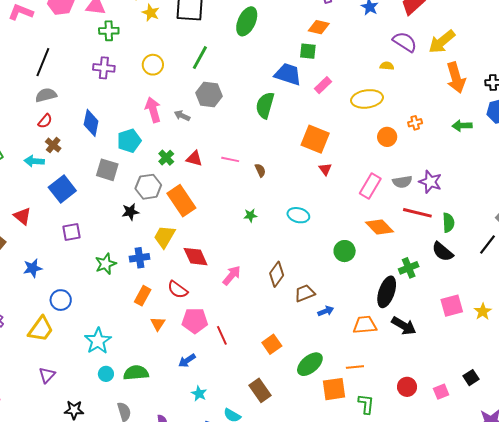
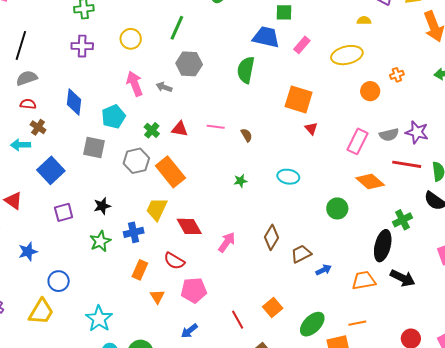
red semicircle: (45, 121) -> (28, 104), turned -119
black star: (130, 212) -> (102, 206), moved
red line: (222, 335) -> (238, 320), moved

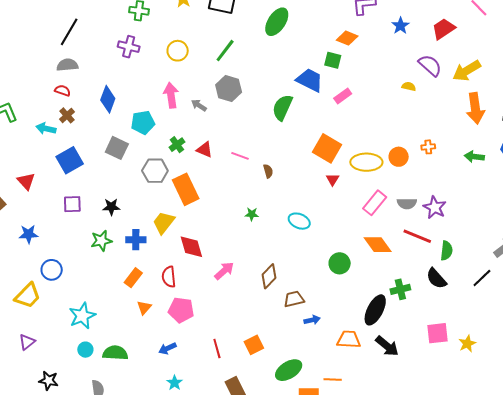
yellow ellipse: (347, 55) -> (366, 162), moved
red semicircle: (174, 261) -> (169, 277), turned 40

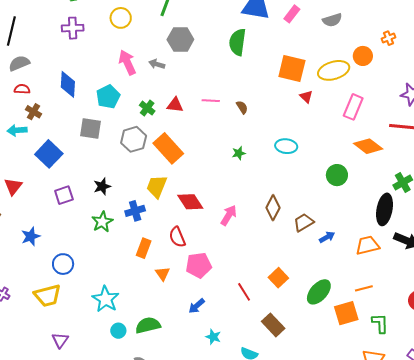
red triangle: (26, 181) -> (13, 186), turned 36
gray semicircle: (407, 203) -> (332, 20), moved
yellow trapezoid: (28, 296) -> (47, 296), turned 48

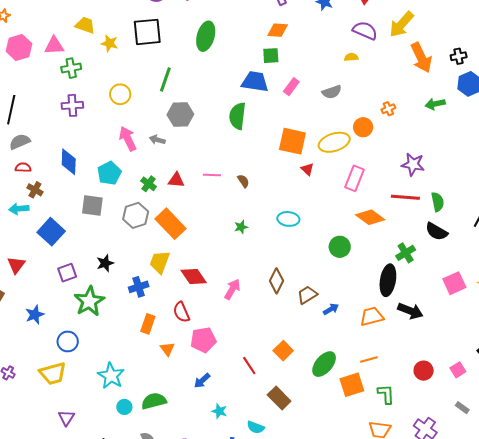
green star: (102, 222) -> (89, 301), moved, size x1.4

